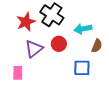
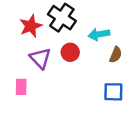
purple triangle: (34, 49) -> (40, 58), turned -36
blue square: (82, 68) -> (113, 92), moved

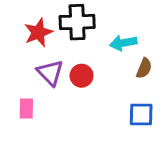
black cross: (62, 18) -> (77, 22), turned -36
red circle: (70, 52) -> (82, 76), moved

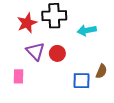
brown semicircle: (144, 68) -> (101, 71), moved
blue square: (141, 114) -> (81, 81), moved

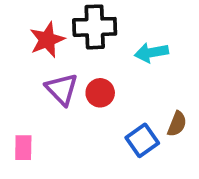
pink rectangle: (19, 76) -> (23, 148), moved
blue square: (81, 81) -> (142, 140), turned -36

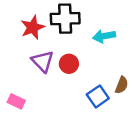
pink rectangle: (23, 148) -> (16, 101), turned -66

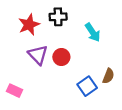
black cross: (65, 19) -> (58, 17), size x0.7
cyan arrow: (104, 36) -> (93, 32), turned -114

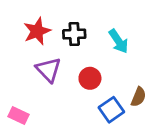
black cross: (58, 17) -> (74, 34), moved
red circle: (61, 57) -> (90, 78), moved

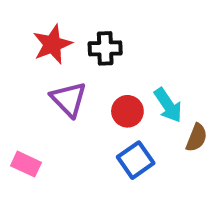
cyan arrow: (119, 41) -> (168, 105), moved
blue square: (111, 110) -> (136, 160), moved

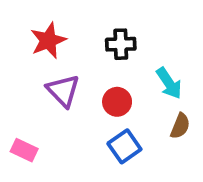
black cross: (105, 48) -> (121, 44), moved
cyan arrow: (168, 105) -> (169, 83), moved

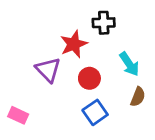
red star: (48, 40) -> (74, 44), moved
black cross: (121, 44) -> (104, 23), moved

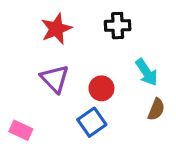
red star: (74, 44) -> (56, 29), moved
blue square: (95, 112) -> (92, 122), moved

